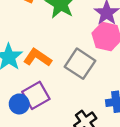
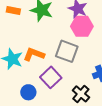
purple square: (36, 95) -> (51, 77), moved

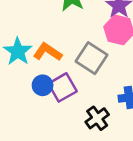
blue circle: (28, 92) -> (43, 85), moved

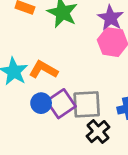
gray square: (92, 58) -> (87, 104), moved, turned -32

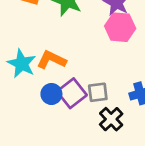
gray square: (87, 104) -> (98, 92), size x0.7

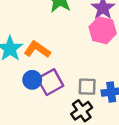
gray square: (98, 92) -> (87, 87), moved

